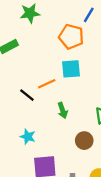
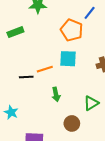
black line: (27, 95) -> (26, 77), turned -48
cyan star: (28, 137) -> (11, 112), moved

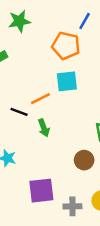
black line: (26, 77) -> (19, 112), turned 32
green arrow: (56, 94) -> (44, 128), moved

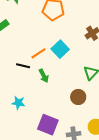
cyan square: (67, 81) -> (60, 49), moved, turned -30
purple square: (41, 191) -> (48, 125), turned 35

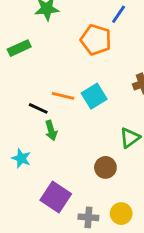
orange line: (38, 53) -> (63, 96), turned 35
green arrow: (44, 76) -> (51, 130), moved

